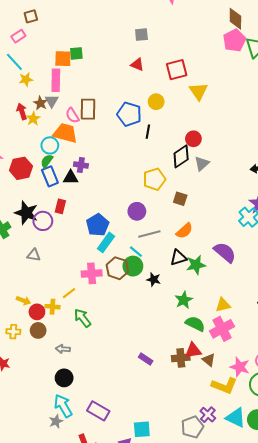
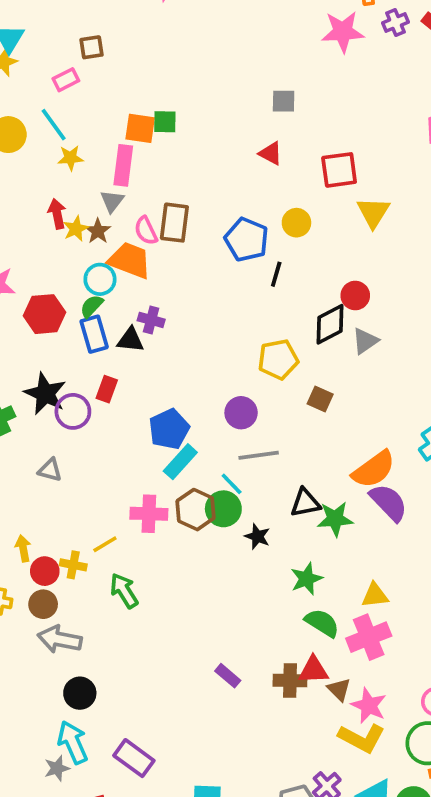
brown star: (40, 103) -> (98, 231), moved
orange semicircle: (184, 231) -> (374, 469), moved, size x1.4
yellow arrow: (24, 301) -> (23, 548), turned -128
gray arrow: (63, 349) -> (60, 639), moved, size x1.6
pink star: (240, 367) -> (369, 706), moved

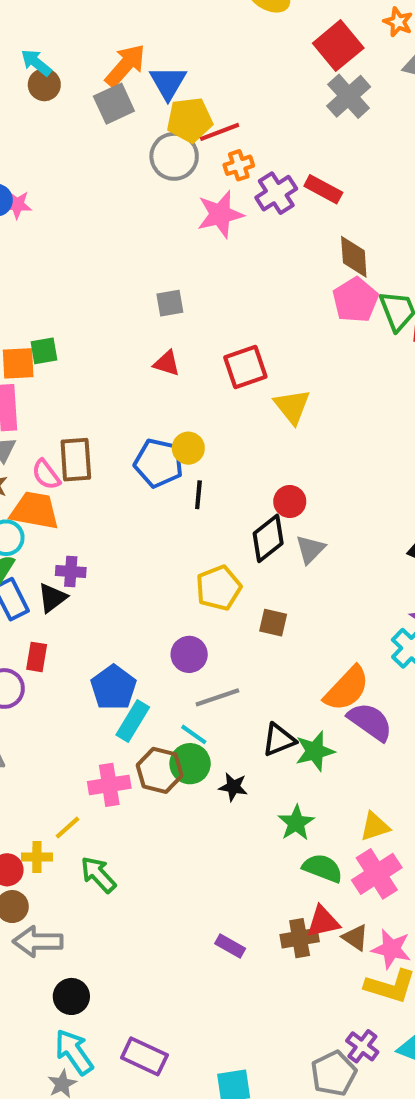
purple cross: (396, 23) -> (276, 193), size x1.4
yellow circle: (296, 223) -> (188, 448), moved
black triangle: (130, 340) -> (52, 598), turned -32

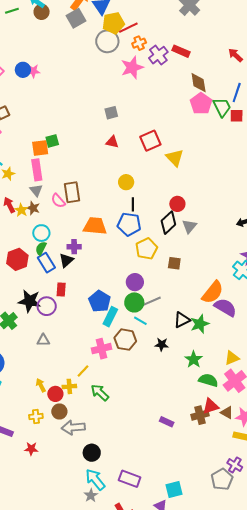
blue pentagon: (159, 463) -> (129, 224), moved
orange trapezoid: (35, 511) -> (95, 226), moved
green circle: (190, 764) -> (134, 302), moved

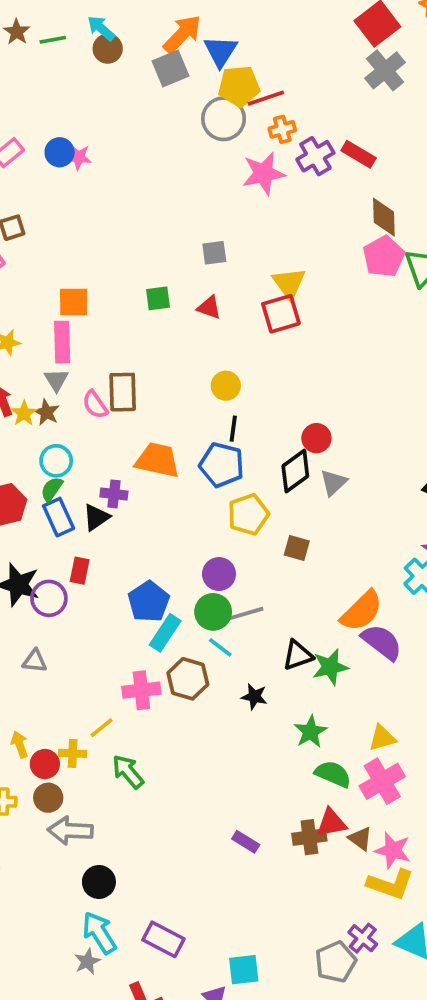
green square: (52, 141) -> (158, 298), moved
yellow triangle: (175, 158) -> (289, 283), moved

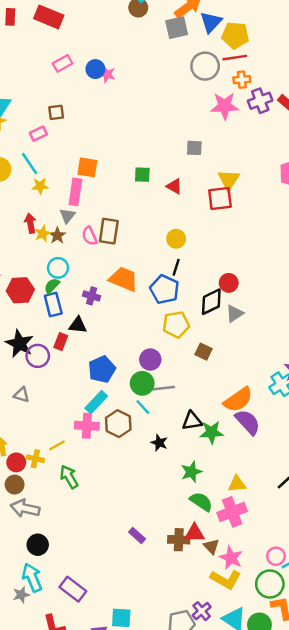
yellow pentagon: (239, 86) -> (235, 35), moved
gray square: (214, 253) -> (194, 148), moved
black triangle: (96, 517) -> (78, 325), moved, turned 30
cyan rectangle: (165, 633) -> (96, 402), moved

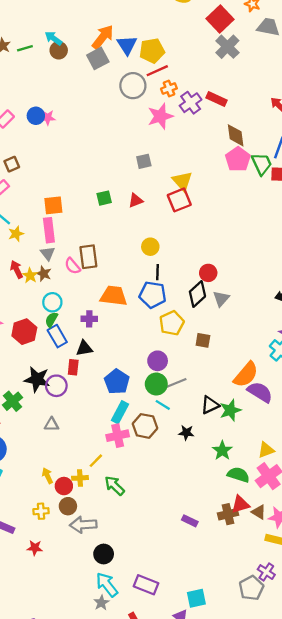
red triangle: (174, 186) -> (136, 200), turned -35

